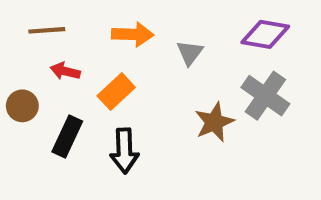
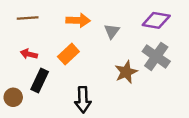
red arrow: (65, 71) -> (29, 54), moved
brown circle: (22, 106) -> (13, 97), moved
black arrow: (124, 151) -> (83, 100), moved

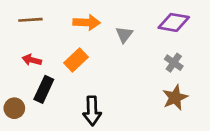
gray cross: (156, 56) -> (174, 63), size x0.6
brown star: (126, 72) -> (175, 97), moved

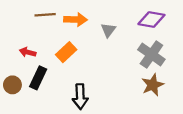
brown line: (30, 20) -> (45, 15), moved
gray cross: (174, 63) -> (151, 55), size x1.6
brown circle: (14, 108) -> (12, 85), moved

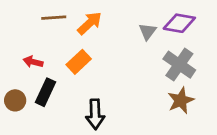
orange arrow: (76, 19) -> (90, 23), turned -45
gray triangle: (108, 30) -> (148, 31), moved

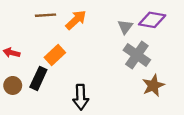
red arrow: (33, 62) -> (12, 53), moved
orange rectangle: (79, 62) -> (55, 55), moved
gray cross: (179, 65) -> (137, 55), moved

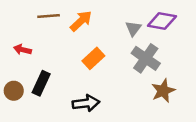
red arrow: (12, 53) -> (22, 50), moved
orange rectangle: (55, 55) -> (93, 58), moved
black arrow: (81, 97) -> (86, 103), turned -95

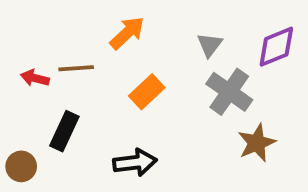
brown line: (49, 16) -> (76, 68), moved
purple diamond: (162, 21) -> (276, 47), moved, turned -32
brown circle: (14, 91) -> (21, 166), moved

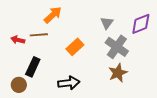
orange arrow: (127, 33) -> (53, 15), moved
brown star: (257, 143) -> (118, 73), moved
brown circle: (21, 166) -> (19, 85), moved

